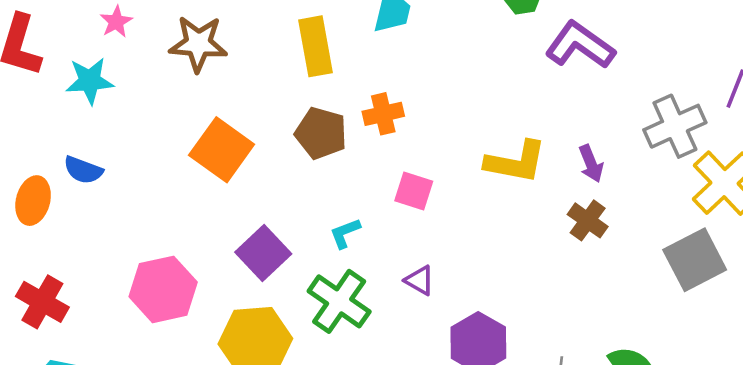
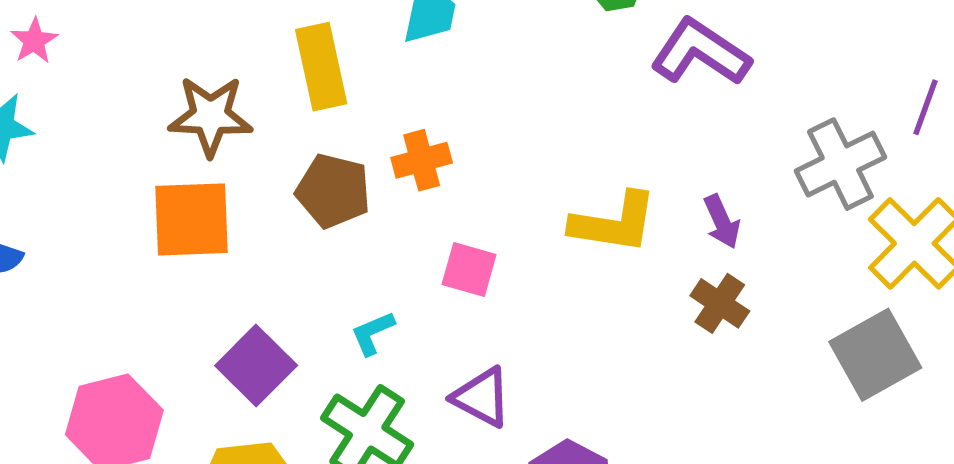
brown star: (198, 44) -> (210, 116), moved
orange square: (222, 150) -> (192, 219), turned -36
purple triangle: (420, 280) -> (482, 397), size x1.4

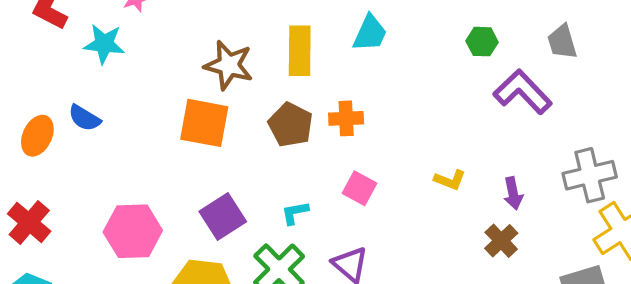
yellow L-shape: (614, 223) -> (450, 180), size x0.6

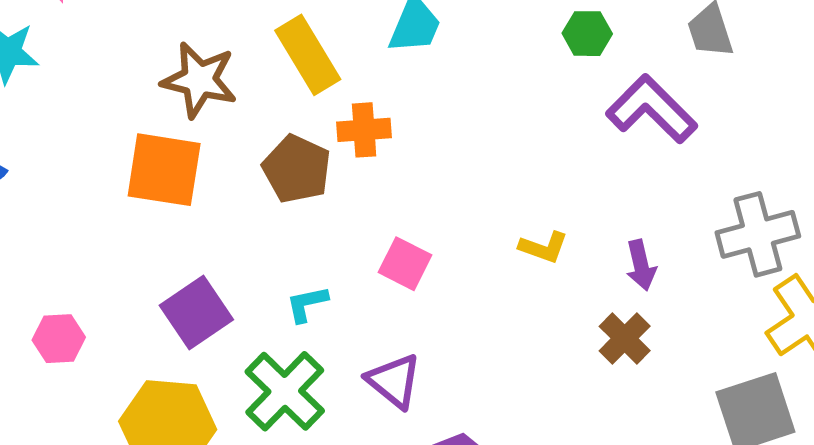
yellow rectangle: (300, 51) -> (308, 55), turned -30
orange cross: (346, 118) -> (364, 130), moved
pink hexagon: (133, 231) -> (59, 339), size x0.6

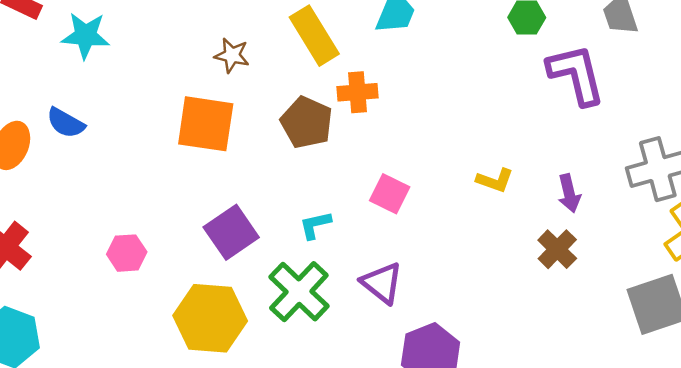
brown star: (199, 80) -> (232, 55), size x0.6
purple L-shape: (652, 109) -> (576, 75), turned 32

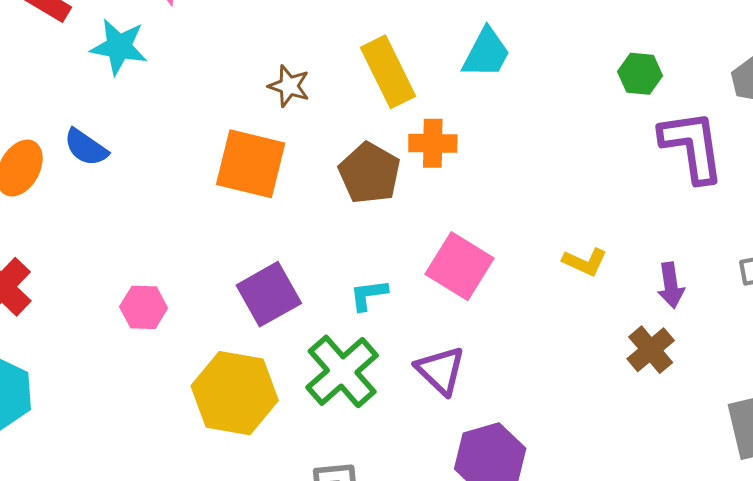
pink square: (390, 194) -> (459, 266), size x1.4

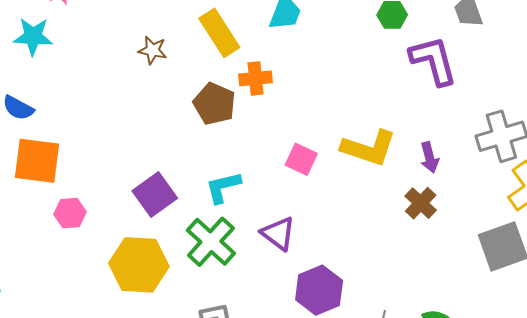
orange square: (251, 164) -> (37, 161), moved
yellow L-shape: (585, 262) -> (369, 148), size x1.8
pink square: (459, 266) -> (301, 159), moved, size x0.7
cyan L-shape: (369, 295) -> (223, 187), size x1.4

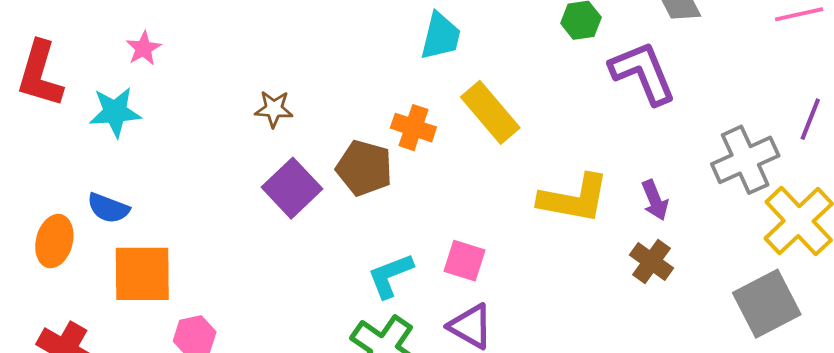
yellow rectangle: (219, 33) -> (490, 112), moved
orange cross: (255, 78) -> (413, 128), turned 32
pink square: (301, 159) -> (464, 261), moved
purple square: (155, 194) -> (292, 188), moved

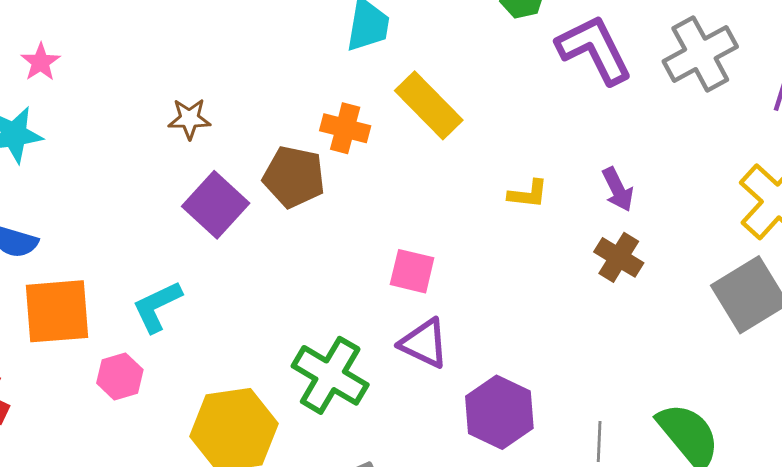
gray cross: (745, 160) -> (700, 54), moved
yellow L-shape: (574, 199) -> (528, 194), size x0.5
cyan L-shape: (390, 276) -> (157, 306), moved

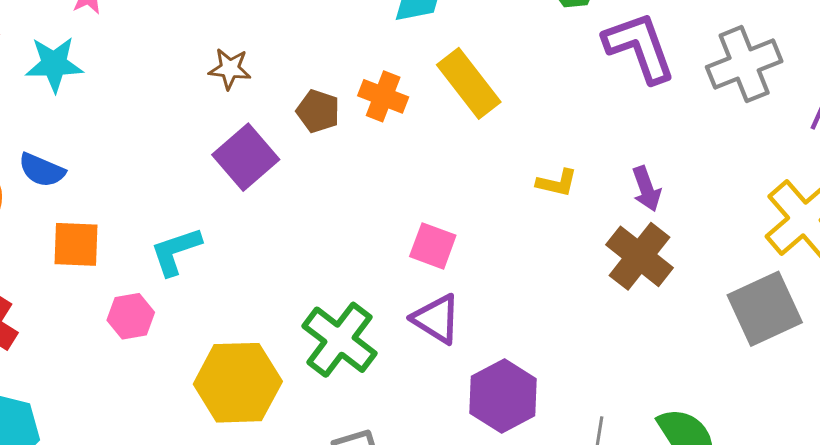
brown pentagon: (294, 177) -> (318, 111), moved, size x0.7
brown cross: (619, 257) -> (639, 256), size x1.4
orange square: (57, 311) -> (76, 244), size x0.7

